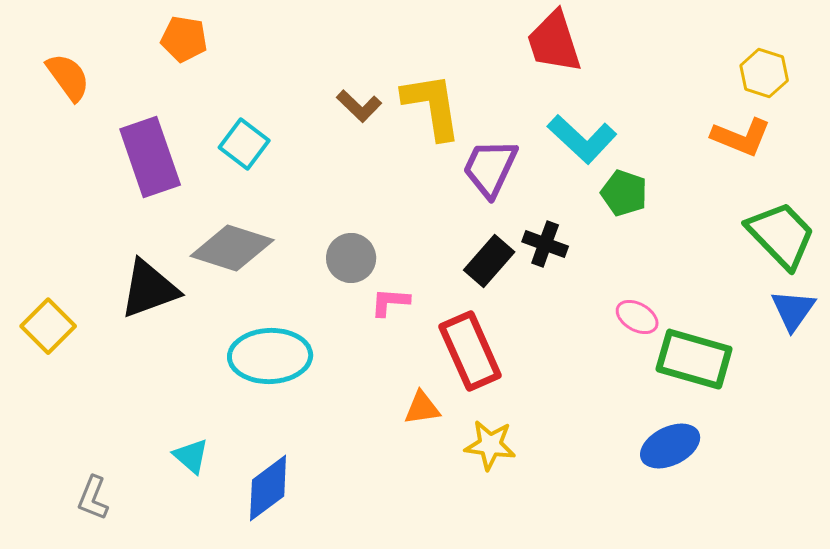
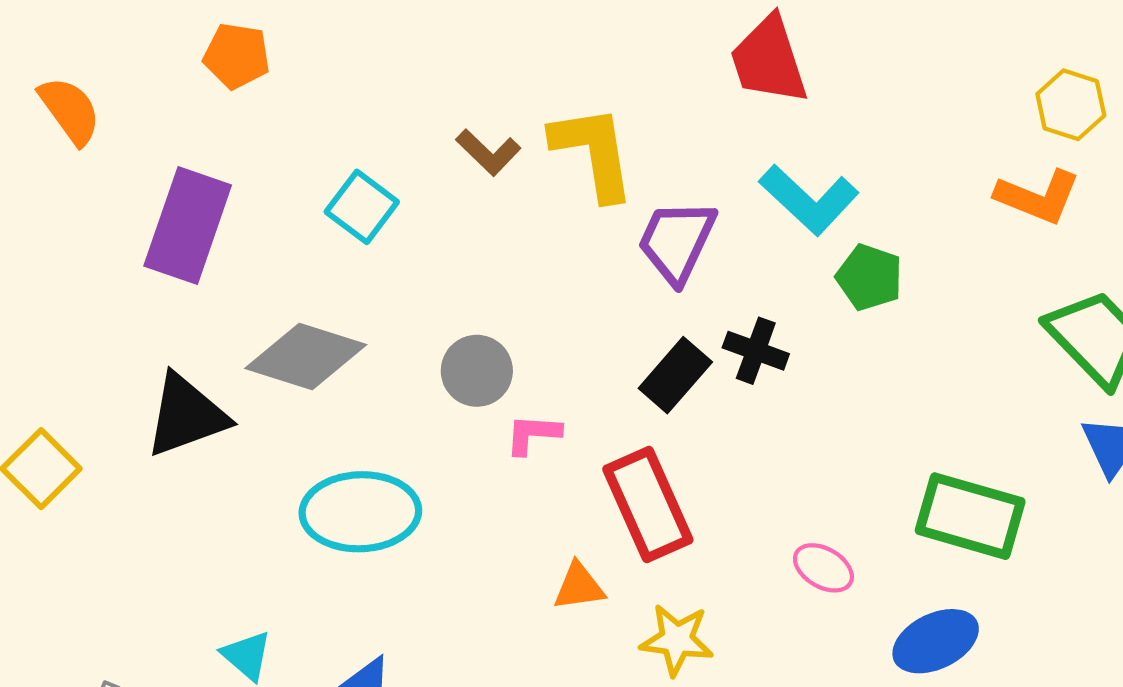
cyan square: (244, 144) -> (362, 207), moved
purple rectangle: (150, 157) -> (188, 226), turned 38
pink ellipse: (637, 317) -> (823, 568), moved

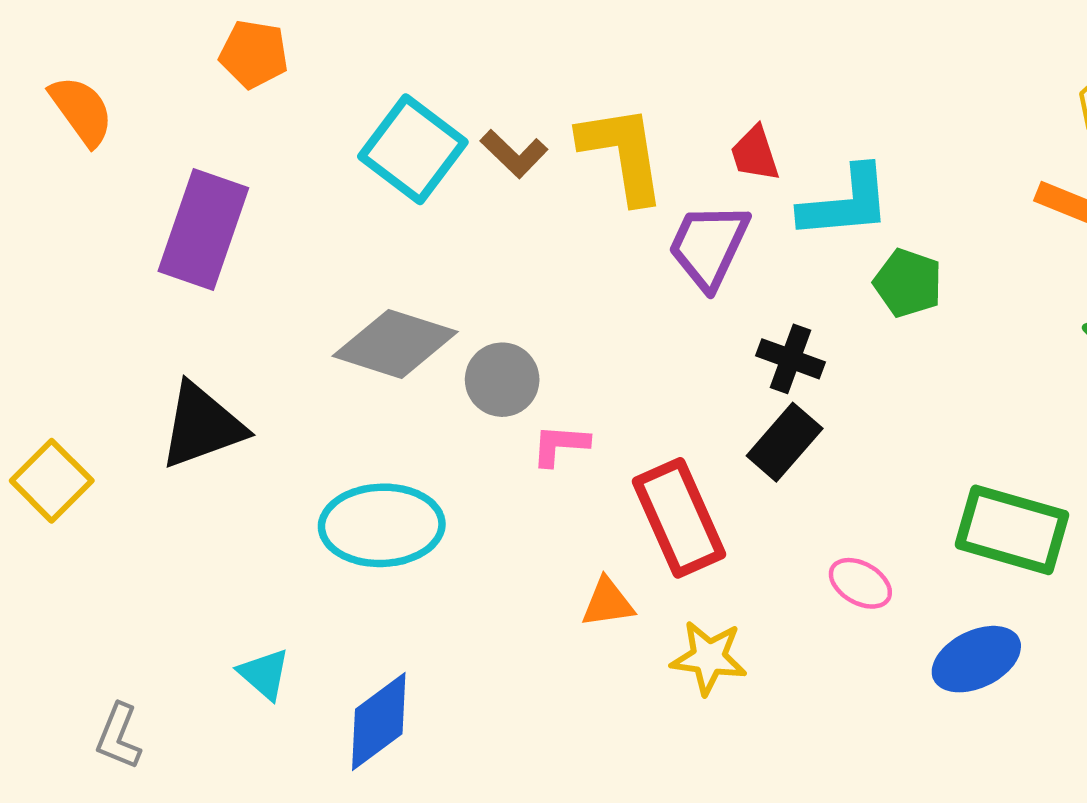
red trapezoid: (769, 60) -> (755, 154), moved, size x0.6
cyan L-shape: (809, 200) -> (846, 203), turned -48
cyan square: (362, 207) -> (413, 149), moved, size x1.4
gray diamond: (306, 356) -> (395, 344), moved
black rectangle: (675, 375) -> (785, 442), moved

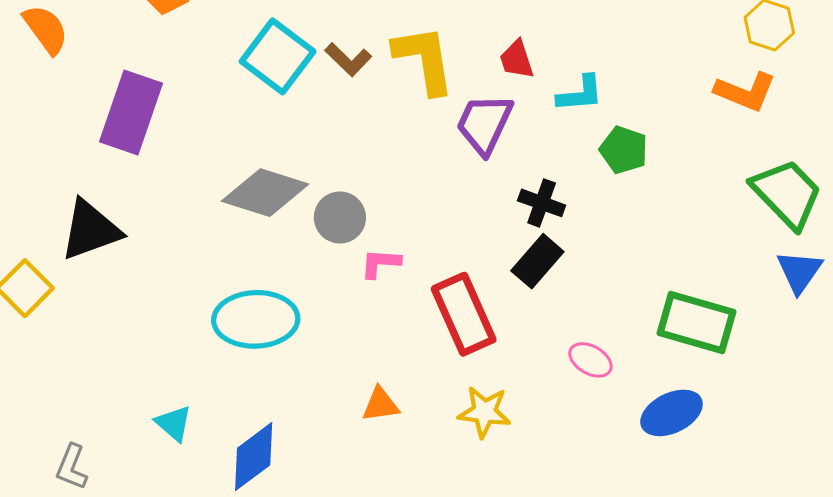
cyan L-shape: (846, 203) -> (580, 94), size x0.7
black triangle: (202, 426) -> (90, 230), moved
orange triangle: (608, 603) -> (380, 405), moved

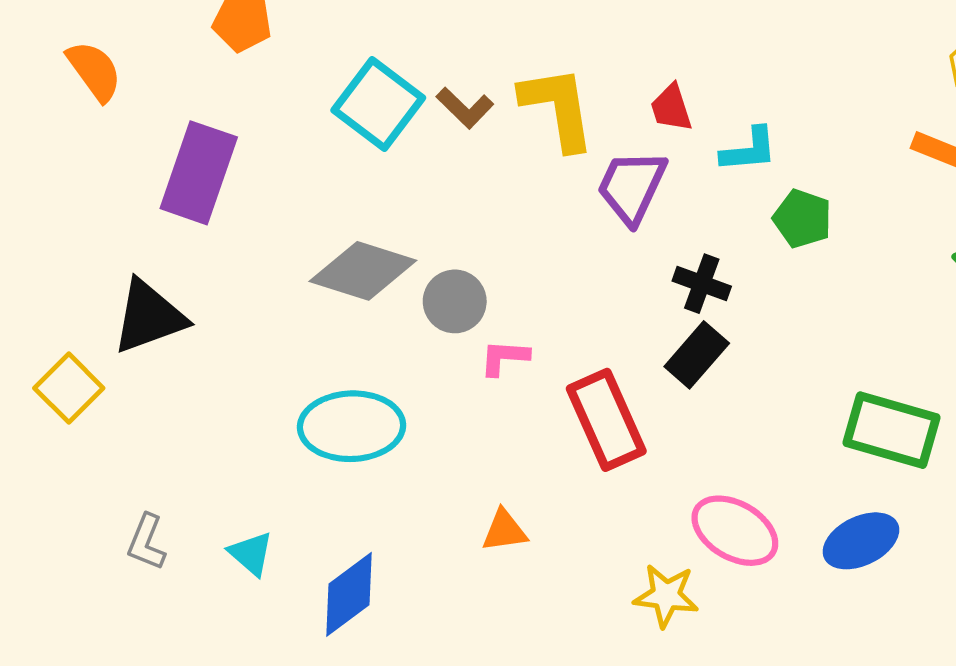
pink ellipse: (590, 360) -> (735, 531), moved, size x1.6
yellow star: (484, 412) -> (666, 596), moved
gray L-shape: (72, 467) -> (146, 542), moved

